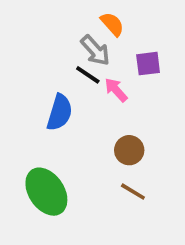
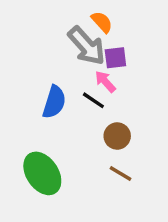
gray arrow: (95, 50) -> (87, 46), size x1.4
purple square: (148, 64) -> (115, 58), moved
black line: (88, 75) -> (93, 100), moved

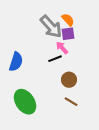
orange semicircle: (102, 22) -> (68, 20), moved
black line: (93, 100) -> (55, 59), turned -56
blue semicircle: (54, 102) -> (16, 62), moved

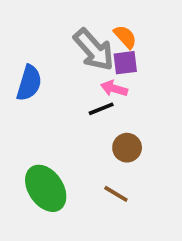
pink arrow: (62, 48) -> (114, 89), turned -32
blue semicircle: (16, 62) -> (29, 83), moved
brown line: (71, 102) -> (116, 194), moved

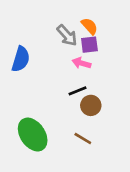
gray arrow: (94, 50) -> (67, 35), size x0.7
black line: (101, 109) -> (78, 91), moved

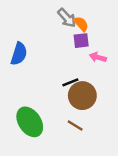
gray arrow: (67, 35) -> (67, 18), moved
pink arrow: (82, 63) -> (98, 57), moved
brown circle: (91, 105) -> (82, 96), size x1.5

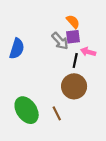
gray arrow: (67, 18) -> (60, 41), moved
black line: (70, 82) -> (75, 60), moved, turned -56
brown line: (75, 125) -> (57, 113), moved, turned 32

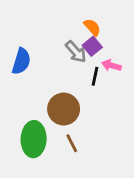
purple square: (73, 37) -> (92, 46), turned -32
brown circle: (74, 86) -> (64, 109), moved
green ellipse: (27, 110) -> (34, 139), turned 36

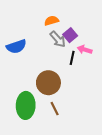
orange semicircle: (92, 27) -> (52, 21), moved, turned -64
blue semicircle: (21, 61) -> (16, 47), turned 54

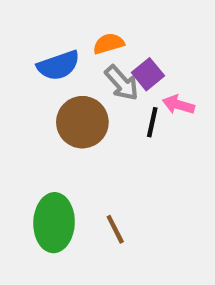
blue semicircle: (16, 47) -> (58, 65), moved
brown circle: (48, 83) -> (82, 122), moved

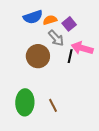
blue semicircle: (58, 65) -> (33, 17), moved
purple square: (148, 74) -> (69, 24), moved
pink arrow: (178, 105) -> (82, 48), size x1.5

